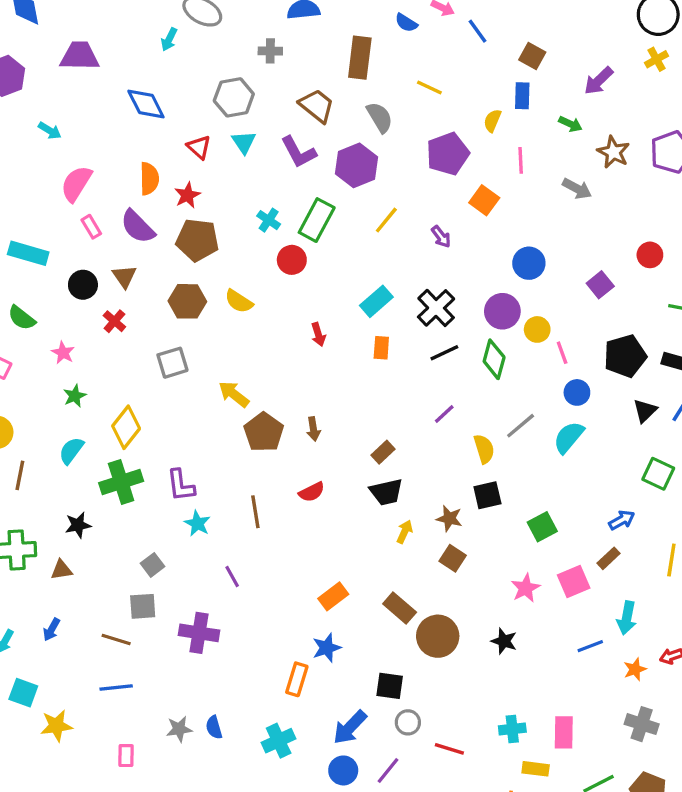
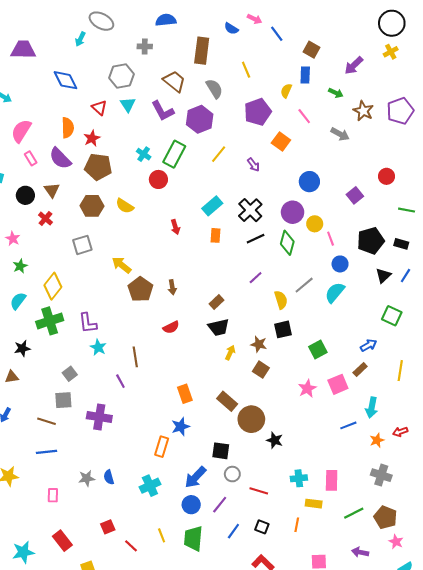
yellow line: (429, 87) -> (246, 70), turned 42
pink line: (521, 160) -> (304, 116), turned -35
brown line: (255, 512) -> (135, 357), moved
orange rectangle: (333, 596) -> (185, 394), turned -72
black star: (504, 641) -> (275, 440), moved

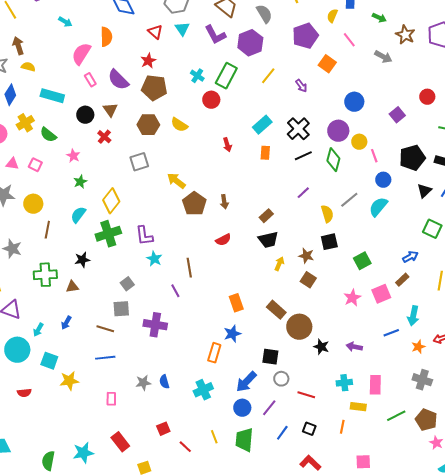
orange semicircle: (68, 128) -> (106, 37), moved
purple arrow: (360, 552) -> (354, 347), moved

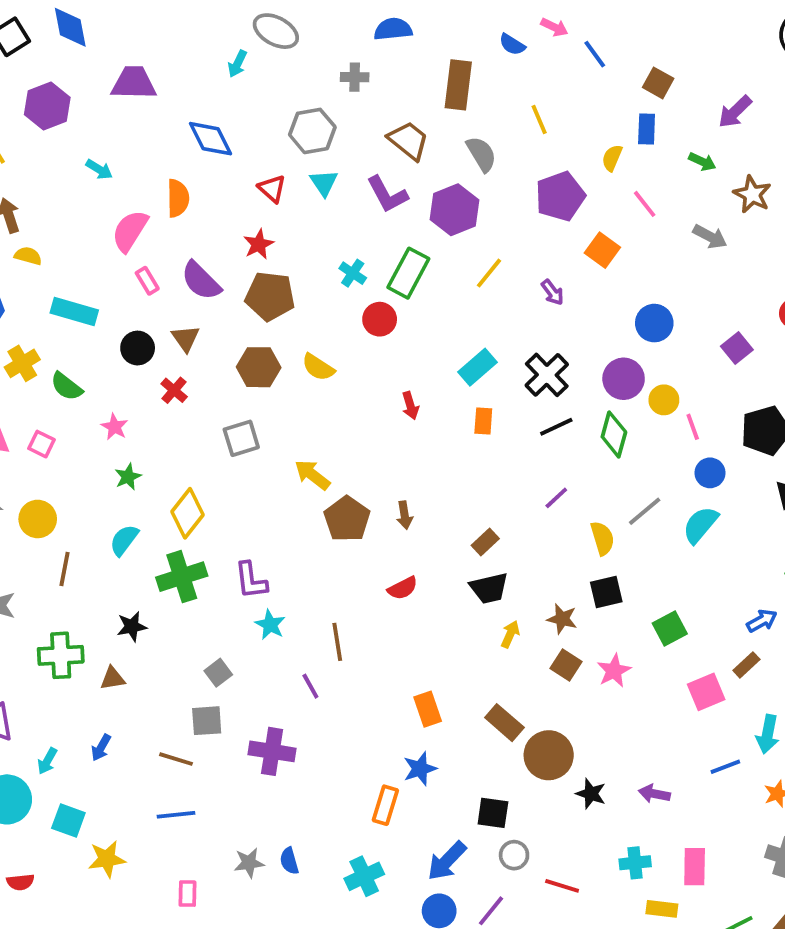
pink star: (352, 298) -> (614, 671), moved

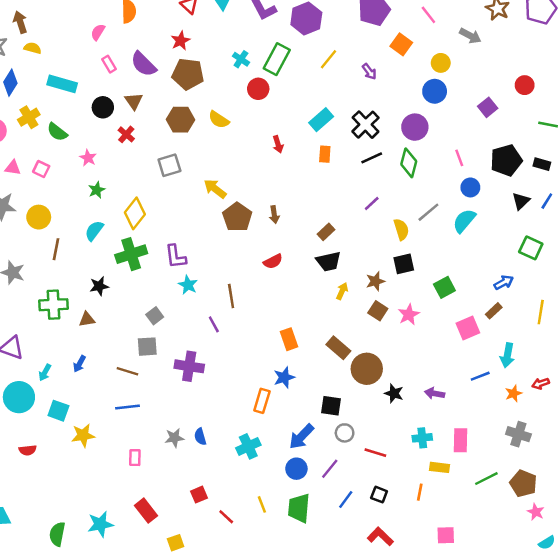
pink semicircle: (130, 231) -> (98, 32), size x0.6
yellow circle: (664, 400) -> (441, 63), moved
brown star: (562, 619) -> (375, 281), turned -30

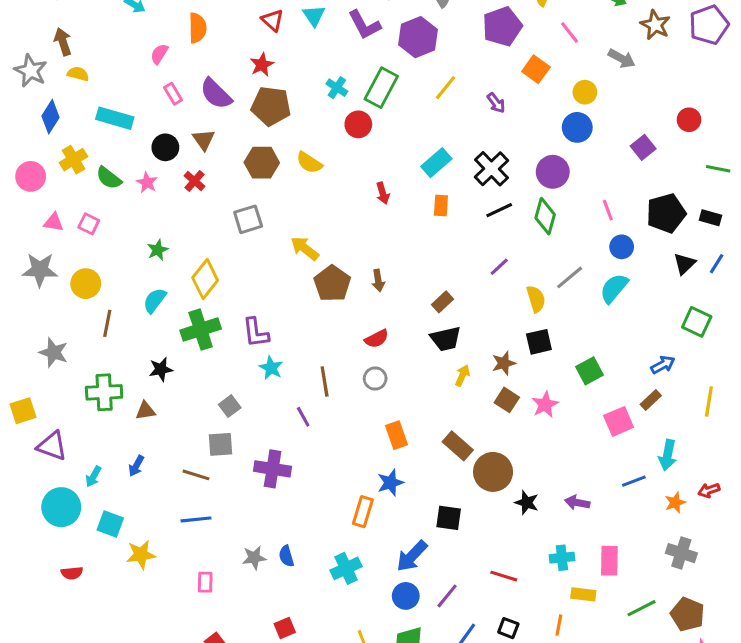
pink star: (88, 158) -> (147, 183), moved
gray circle: (345, 433) -> (375, 379), moved

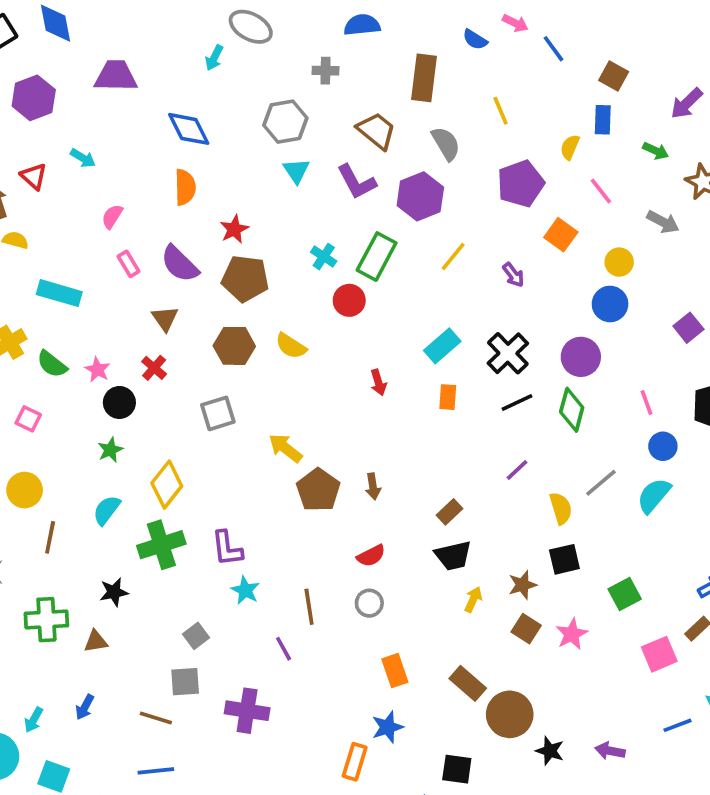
red triangle: (273, 20) -> (34, 176), moved
orange semicircle: (198, 28) -> (185, 187), moved
black circle: (165, 147) -> (119, 402), moved

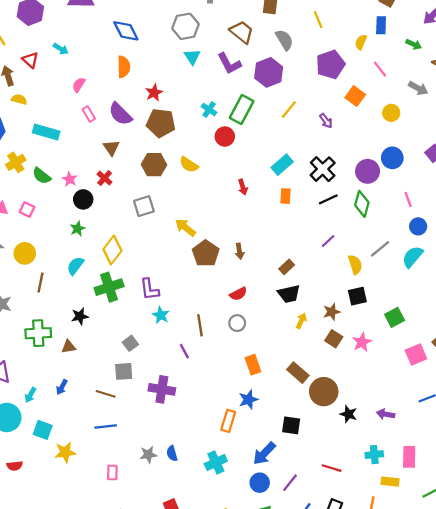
blue circle: (610, 304) -> (392, 158), moved

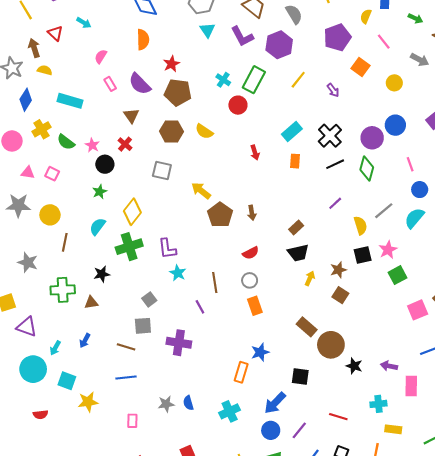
gray square: (144, 206) -> (162, 171), turned 30
pink star: (362, 342) -> (388, 250), moved
orange rectangle: (253, 365) -> (255, 306), moved
pink rectangle: (409, 457) -> (411, 386), moved

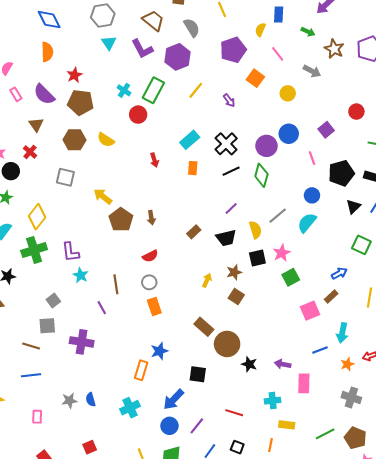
pink line: (410, 164) -> (312, 158), moved
black trapezoid: (298, 253) -> (226, 238), moved

